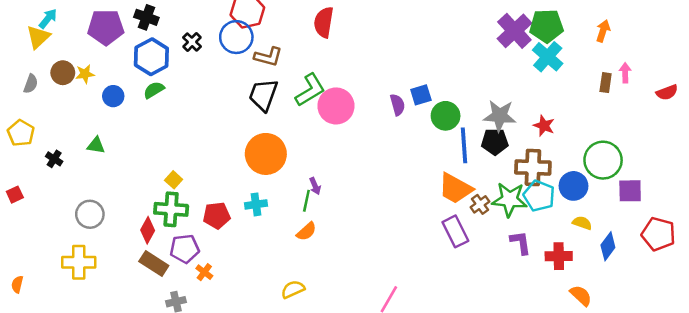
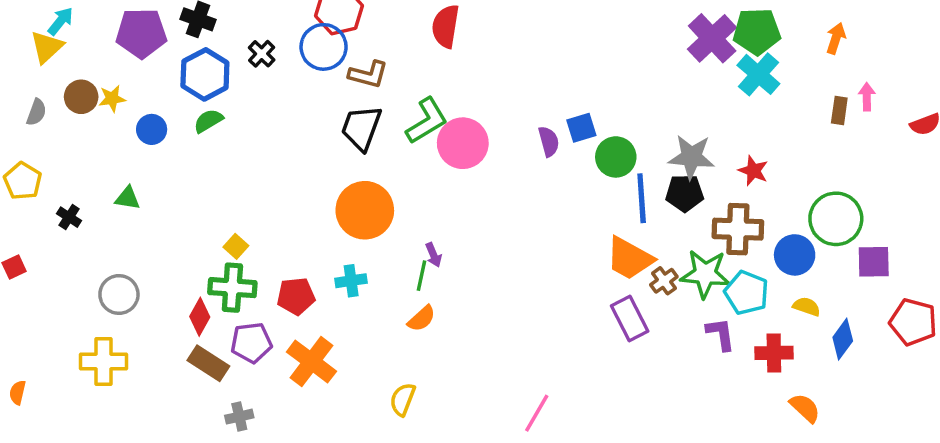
cyan pentagon: (539, 196) -> (746, 293), moved
orange cross: (204, 272) -> (311, 362), moved, size x2.0
yellow semicircle: (293, 289) -> (403, 399), turned -45

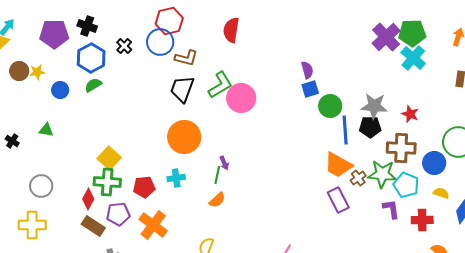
purple semicircle: (549, 141) -> (307, 70), moved
yellow square: (236, 246) -> (109, 158), size x1.6

